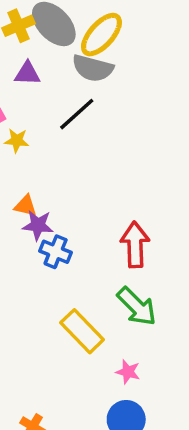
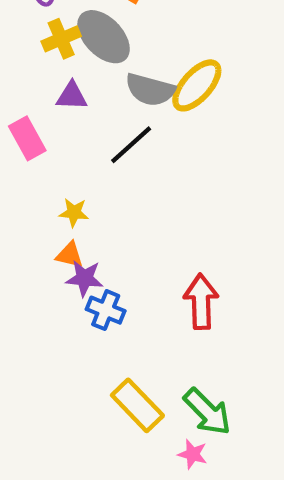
yellow ellipse: (101, 35) -> (197, 85), moved
yellow star: (17, 141) -> (74, 213), moved
green arrow: (137, 306) -> (207, 412), moved

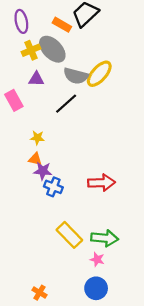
red arrow: (201, 302) -> (101, 183), turned 90
green arrow: (207, 412) -> (105, 238), turned -40

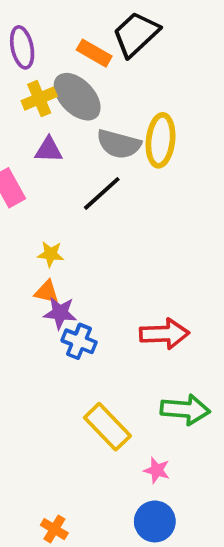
yellow ellipse: (99, 74) -> (161, 140), turned -36
green arrow: (105, 238) -> (185, 410), moved

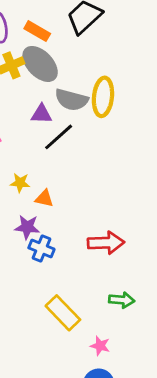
orange rectangle: (94, 53) -> (37, 31), moved
purple triangle: (49, 150) -> (41, 114), moved
orange triangle: (47, 292) -> (44, 198), moved
green arrow: (185, 410) -> (122, 300), size x0.7

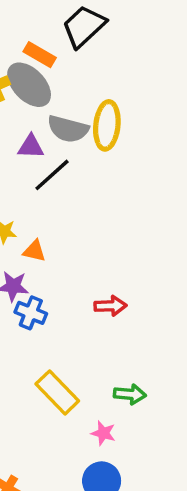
orange rectangle: (37, 31) -> (40, 55), moved
red arrow: (106, 243) -> (110, 306), size x0.7
green arrow: (122, 300) -> (130, 394), moved

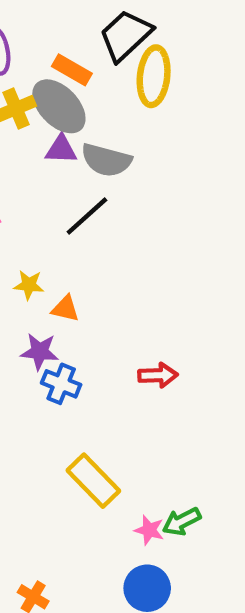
yellow ellipse: (107, 125) -> (154, 76), moved
purple triangle: (31, 147) -> (61, 149), moved
green arrow: (130, 394) -> (182, 521), moved, turned 148

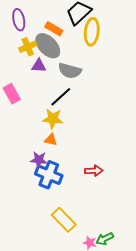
purple triangle: (61, 149) -> (39, 66), moved
yellow star: (29, 285) -> (53, 119), moved, size x1.5
blue cross: (61, 384) -> (49, 175), size x1.5

